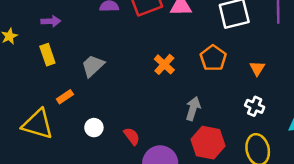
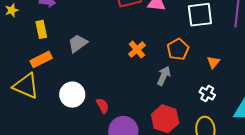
orange rectangle: (65, 97) -> (41, 59), moved, size x1.5
gray arrow: (193, 109) -> (164, 76), moved
white circle: (94, 128) -> (72, 95), size x1.6

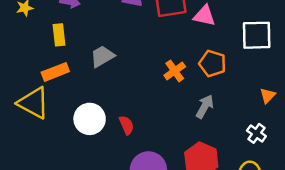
orange pentagon: (178, 49) -> (212, 63), moved, turned -30
red semicircle: (103, 106) -> (126, 125), moved

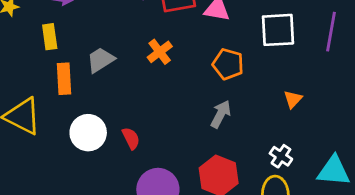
orange cross: (175, 71) -> (160, 52), moved
orange rectangle: (55, 72) -> (64, 79), moved, turned -70
white cross: (256, 133) -> (281, 156), moved

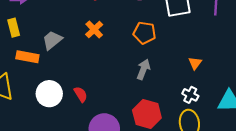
orange rectangle: (64, 79) -> (27, 57), turned -70
orange triangle: (293, 99) -> (195, 63), moved

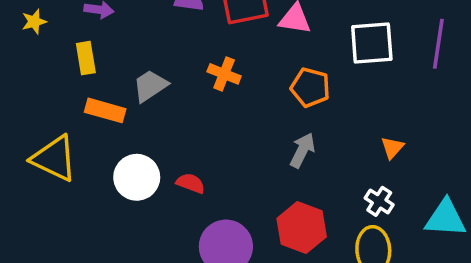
orange cross: (94, 30) -> (224, 74), turned -30
red semicircle: (81, 94) -> (191, 183), turned -42

